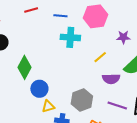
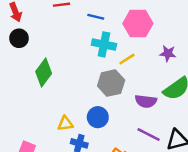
yellow line: (100, 57) -> (127, 59), moved
blue circle: (39, 89) -> (98, 117), moved
gray hexagon: (82, 100) -> (111, 83), moved

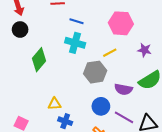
blue line: (96, 17) -> (77, 21), moved
cyan cross: (104, 44) -> (75, 43), moved
blue circle: (98, 117) -> (101, 106), moved

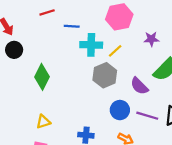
cyan cross: (75, 43) -> (91, 45), moved
purple semicircle: (123, 89) -> (139, 86), turned 48
yellow triangle: (55, 104) -> (43, 122), moved

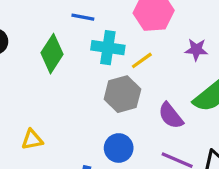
green diamond: (42, 77) -> (52, 54), moved
blue circle: (120, 110) -> (119, 148), moved
yellow triangle: (43, 122) -> (32, 140), moved

